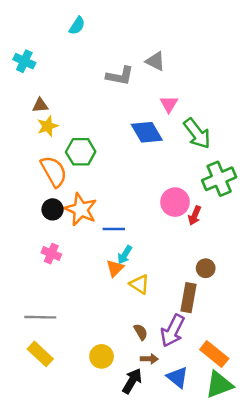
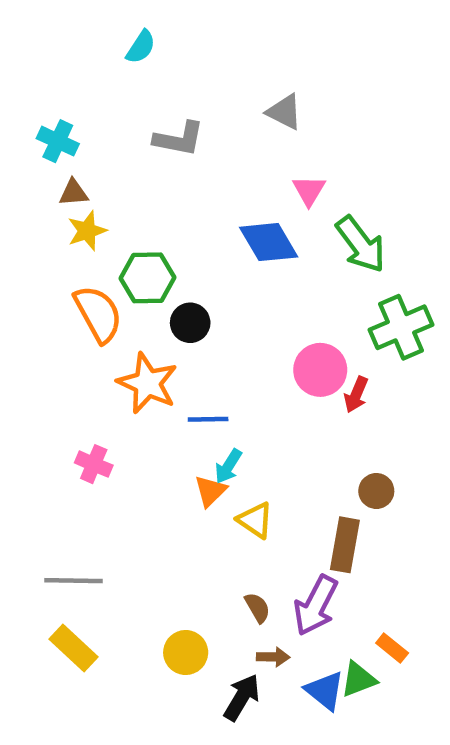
cyan cross: (24, 61) -> (58, 141), moved
gray L-shape: (120, 76) -> (179, 139), moved
black circle: (53, 209) -> (190, 323), moved
orange rectangle: (214, 354) -> (392, 648), size x0.6
green triangle: (219, 385) -> (358, 679), moved, size x0.7

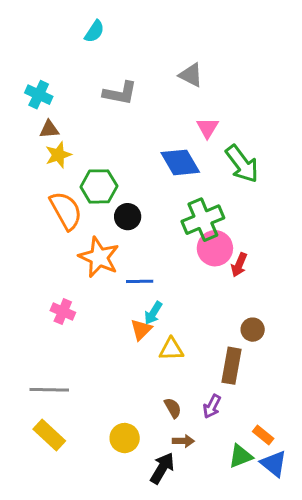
green cross: (401, 327) -> (203, 220), moved
yellow triangle: (255, 520) -> (171, 349), turned -36
purple arrow: (316, 605) -> (212, 406), size x0.6
blue triangle: (325, 691) -> (274, 464), moved

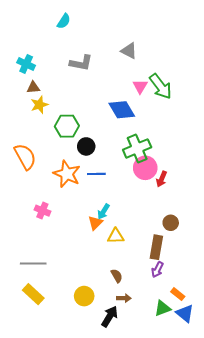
green arrow: (242, 164) -> (160, 86), moved
orange semicircle: (66, 211) -> (25, 157), moved
blue line: (140, 281) -> (96, 174), moved
purple arrow: (212, 406) -> (157, 270), moved

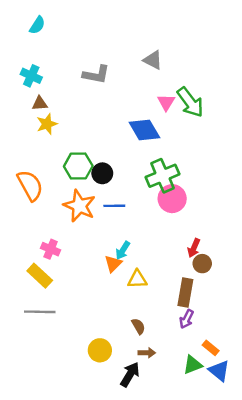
cyan semicircle: (64, 21) -> (37, 25), moved
green hexagon: (67, 126) -> (78, 166), moved
red arrow: (162, 179) -> (194, 248), moved
yellow rectangle: (33, 294) -> (40, 276), moved

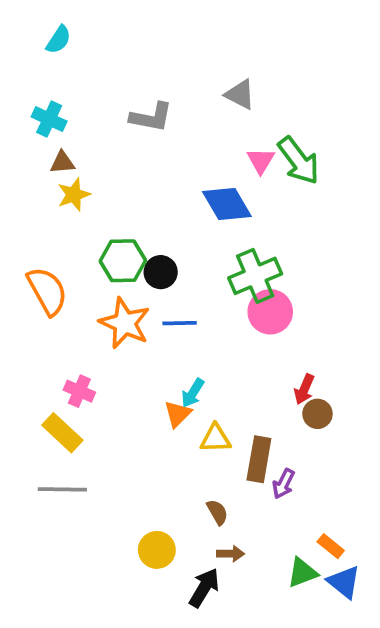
brown rectangle: (185, 293) -> (259, 459), moved
purple arrow: (187, 319) -> (283, 484), moved

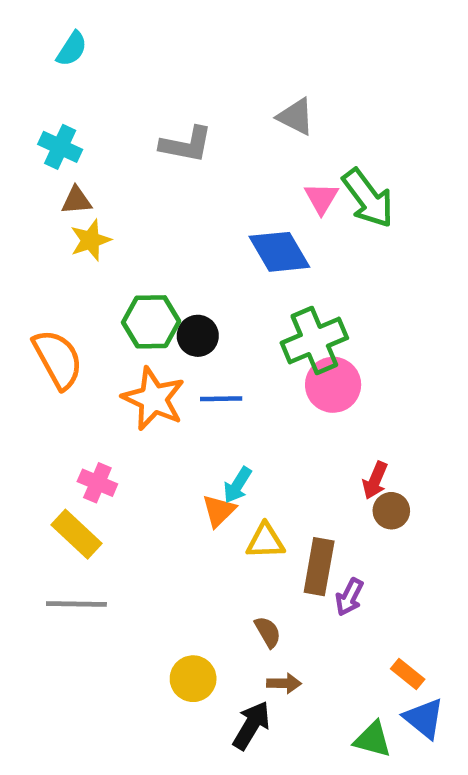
green triangle: (302, 573) -> (373, 739), moved, turned 36

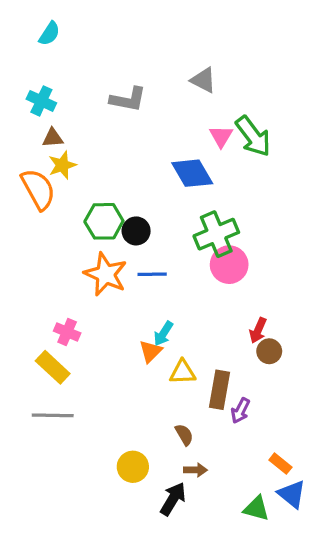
orange semicircle: (58, 359) -> (38, 189), moved

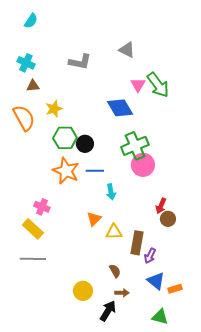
yellow star: (62, 165) -> (54, 109), moved
cyan arrow: (163, 334) -> (111, 192), moved, turned -42
orange rectangle: (280, 464) -> (175, 289), turned -56
blue triangle: (292, 494) -> (156, 281), moved

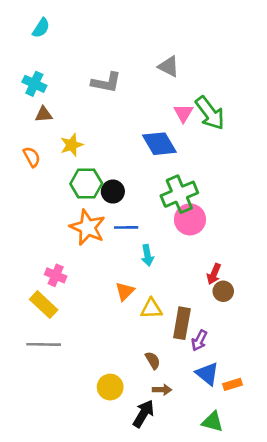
orange semicircle: (24, 118) -> (32, 157), size x0.6

